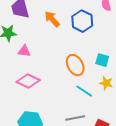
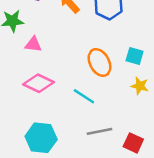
cyan line: (84, 91) -> (84, 96), moved

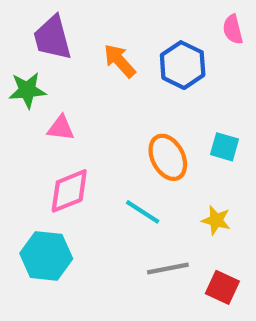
pink diamond: (38, 83) -> (69, 191), turned -48
yellow star: (140, 86) -> (216, 220), moved
cyan hexagon: (41, 138) -> (46, 256), moved

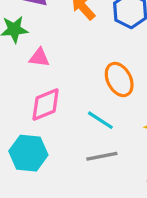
gray line: (168, 269) -> (102, 156), moved

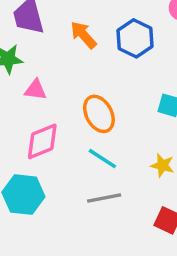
orange ellipse: (119, 79) -> (99, 114), moved

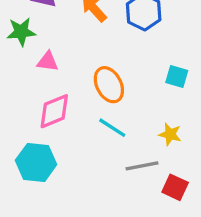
gray line: (104, 198) -> (142, 166), moved

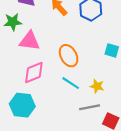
pink triangle: (48, 62) -> (30, 41), size x1.5
yellow star: (170, 134) -> (97, 86), moved

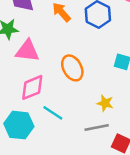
cyan line: (71, 83) -> (53, 113), moved

